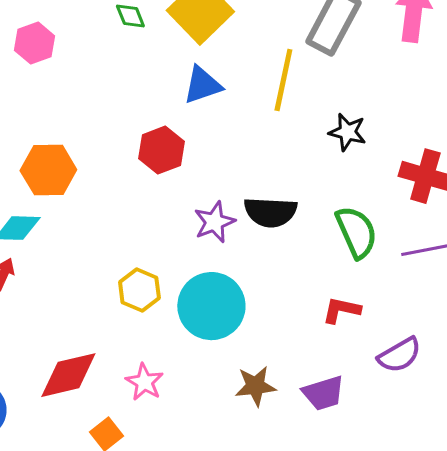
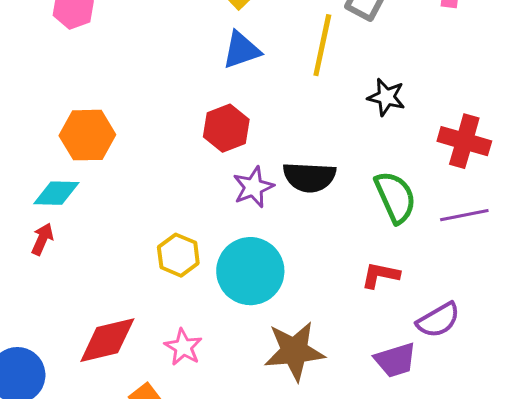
red hexagon: (161, 150) -> (226, 128), moved
brown star: (255, 386) -> (294, 351), size x1.5
purple trapezoid: (323, 393) -> (395, 360), moved

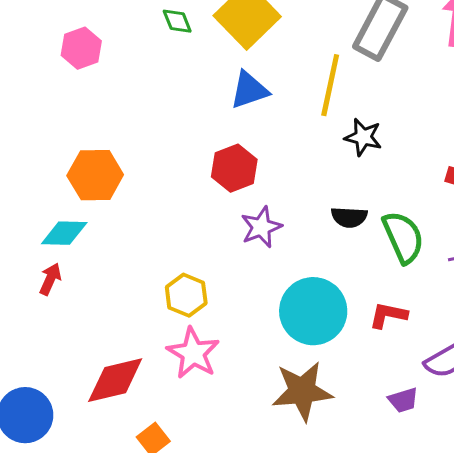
black star: (386, 97) -> (363, 137), moved
black semicircle: (309, 177) -> (349, 217), moved, size x0.7
cyan circle: (250, 271) -> (313, 311), moved
pink star: (183, 347) -> (193, 353), moved, size x1.4
purple trapezoid: (395, 360) -> (403, 400), size x0.7

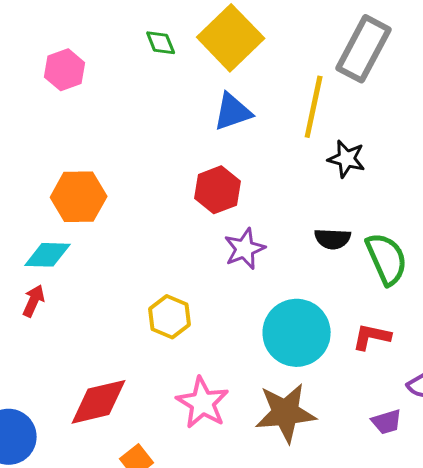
pink star: (193, 353) -> (203, 403), moved

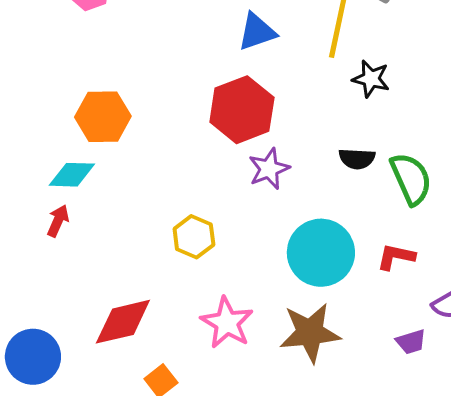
red hexagon: (218, 190) -> (242, 110), size x1.4

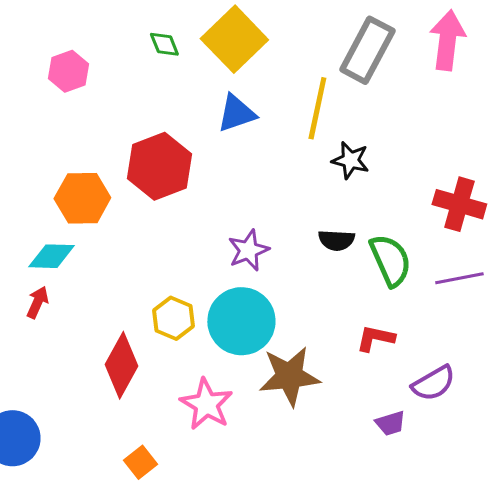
red hexagon: (242, 110) -> (159, 166), moved
cyan circle: (321, 253) -> (241, 321), moved
red diamond: (123, 322) -> (121, 365), moved, turned -48
brown star: (310, 333) -> (289, 376), moved

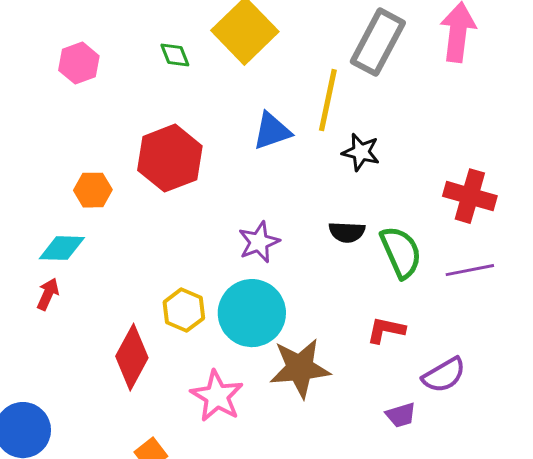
green diamond: (164, 44) -> (175, 55), moved
blue triangle: (236, 113) -> (272, 131), moved
orange hexagon: (82, 198) -> (93, 190), size x0.7

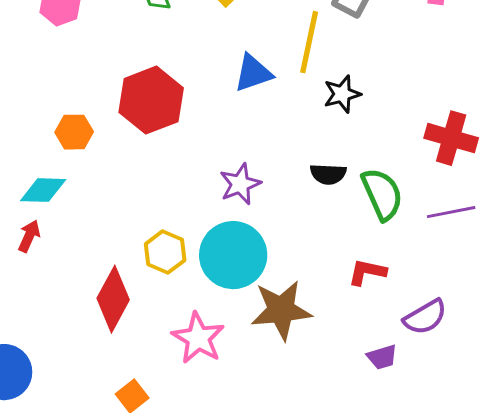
black star: (361, 152) -> (342, 94), turned -30

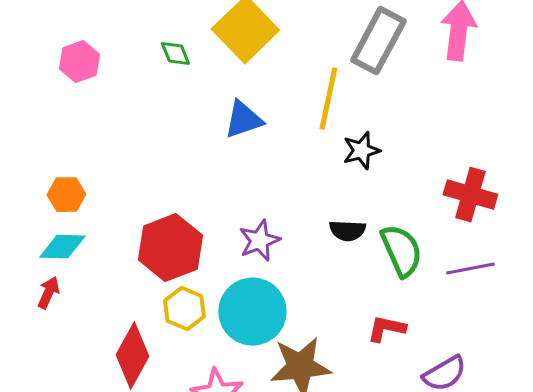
blue triangle: (253, 73) -> (243, 120), moved
red hexagon: (151, 100) -> (170, 248), moved
orange hexagon: (74, 132) -> (66, 195), moved

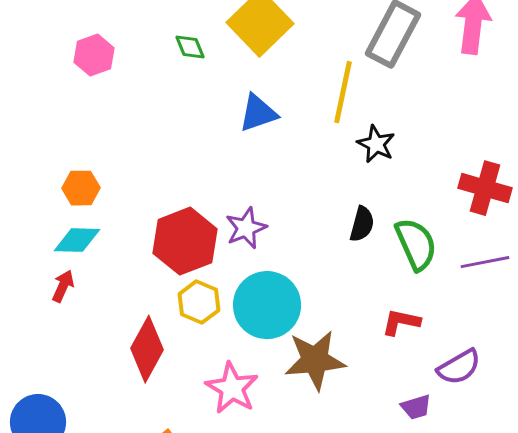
black star: (361, 151) -> (376, 144), turned -30
black semicircle: (347, 231) -> (362, 224), turned -78
purple star: (259, 241) -> (246, 228), moved

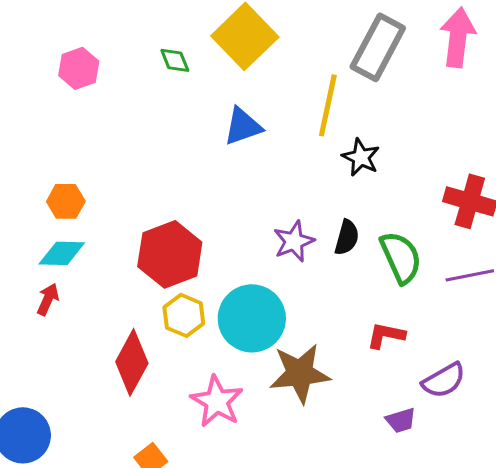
purple star: (246, 228) -> (294, 241), moved

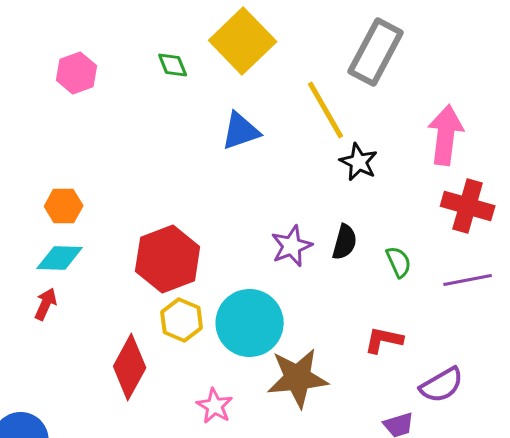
pink arrow: (458, 37) -> (446, 135), moved
yellow line: (328, 105) -> (326, 110), turned -42
green semicircle: (401, 257) -> (399, 262), size x0.6
pink star: (217, 401) -> (215, 406), size x0.7

